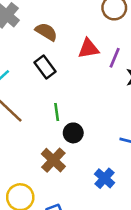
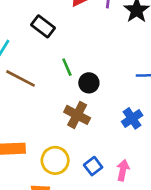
blue cross: (104, 178) -> (132, 118), turned 30

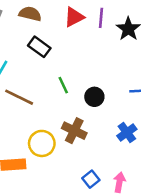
black circle: (89, 83) -> (94, 97), moved
yellow circle: (55, 160) -> (42, 143), moved

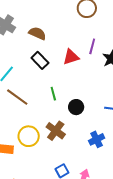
red triangle: (74, 17) -> (71, 57), moved

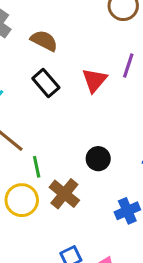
red triangle: (71, 57) -> (94, 80), turned -36
green line: (53, 94) -> (37, 167), moved

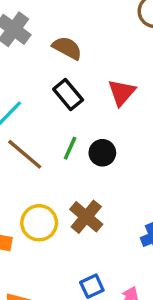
black circle: (98, 159) -> (102, 153), moved
green line: (37, 167) -> (70, 148), moved, turned 35

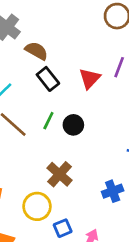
brown semicircle: (67, 48) -> (37, 51), moved
yellow circle: (39, 223) -> (37, 206), moved

